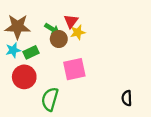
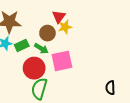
green arrow: (52, 29) -> (41, 49), moved
red circle: (24, 77) -> (34, 68), moved

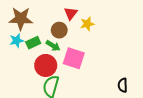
yellow star: (65, 27) -> (87, 24), moved
pink square: (62, 61) -> (74, 58), turned 30

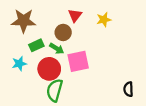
yellow star: (87, 24) -> (104, 20), moved
cyan star: (17, 41) -> (19, 64), moved
pink square: (74, 58) -> (78, 61), turned -30

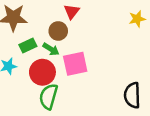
yellow star: (104, 20) -> (137, 19), moved
black semicircle: (128, 89) -> (132, 95), size x1.5

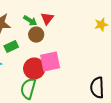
green arrow: (51, 49) -> (30, 21), moved
red circle: (42, 72) -> (34, 69), moved

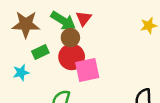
green arrow: (30, 21) -> (63, 21), size x1.5
red circle: (34, 69) -> (72, 57), moved

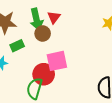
green arrow: (63, 21) -> (36, 19), turned 45
red circle: (72, 57) -> (44, 74), moved

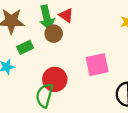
red triangle: (54, 17) -> (66, 15), turned -32
pink square: (57, 61) -> (97, 65), moved

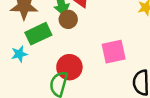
green rectangle: (25, 47) -> (38, 34), size x1.5

